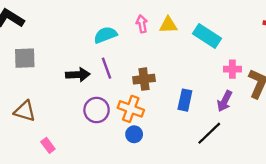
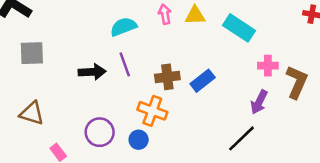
blue rectangle: (185, 100) -> (203, 81), moved, turned 40
purple circle: (97, 110) -> (100, 132), moved
blue circle: (134, 134) -> (139, 140), moved

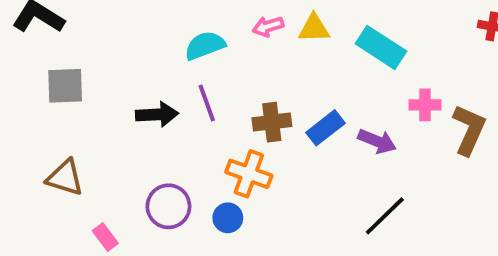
pink arrow: (165, 14) -> (268, 26), turned -96
purple arrow: (259, 102) -> (377, 141), moved, turned -95

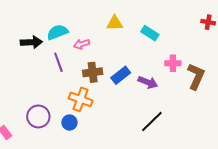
pink arrow: (268, 26) -> (82, 44), moved
cyan rectangle: (381, 47) -> (150, 33), size x0.7
black arrow: (157, 114) -> (31, 42), moved

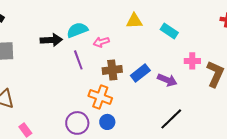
purple circle: (38, 116) -> (77, 123), moved
blue circle: (69, 123) -> (107, 122), moved

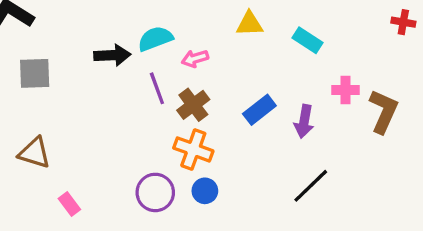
brown cross: (112, 70) -> (193, 105), moved, turned -30
purple arrow: (167, 80) -> (304, 121), turned 78

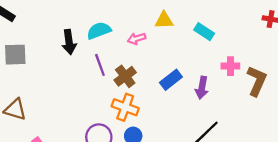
black arrow: (112, 55) -> (69, 42), turned 85
pink arrow: (195, 59) -> (137, 39), moved

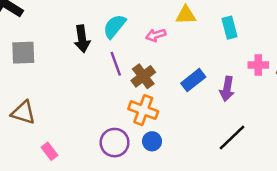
cyan semicircle: (99, 31) -> (115, 26), turned -30
cyan rectangle: (204, 32) -> (229, 28), turned 42

